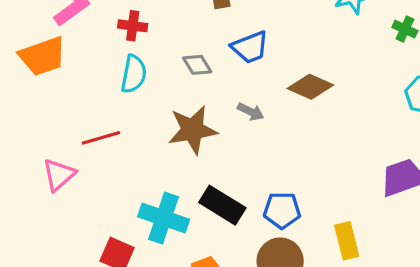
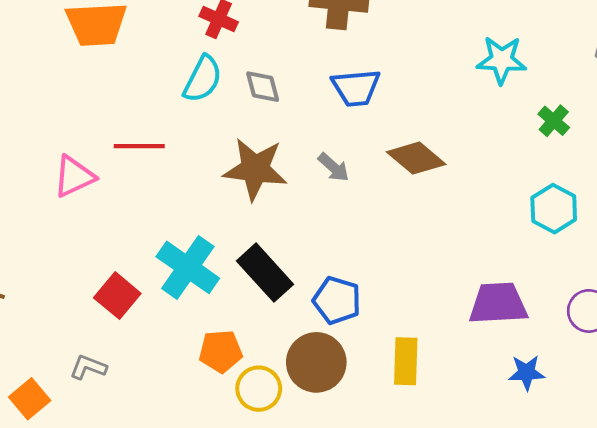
gray diamond: (197, 65) -> (263, 87), moved

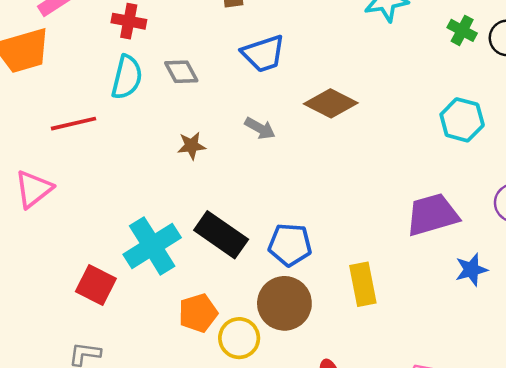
green cross: (554, 121) -> (462, 30), moved
red line: (139, 146) -> (73, 124), moved
brown star: (255, 169) -> (191, 146), size x0.5
cyan cross: (188, 267) -> (152, 246), turned 36

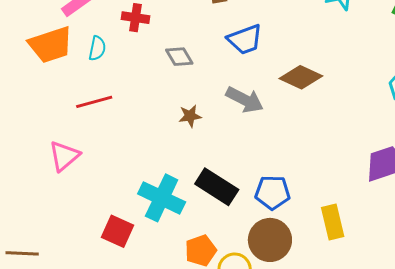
cyan semicircle: (127, 77) -> (97, 48), moved, size x0.7
gray arrow: (260, 128) -> (245, 100), size x1.5
cyan cross: (152, 246) -> (162, 198), turned -30

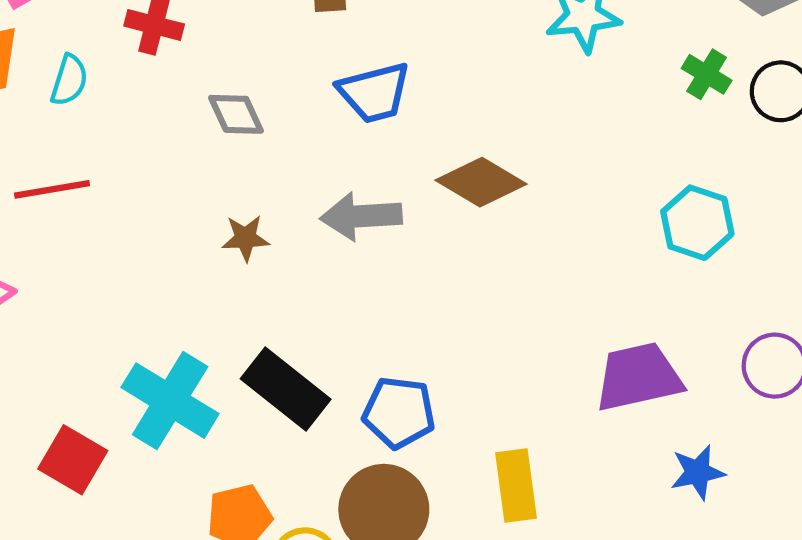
gray arrow: (245, 100) -> (361, 216), turned 144

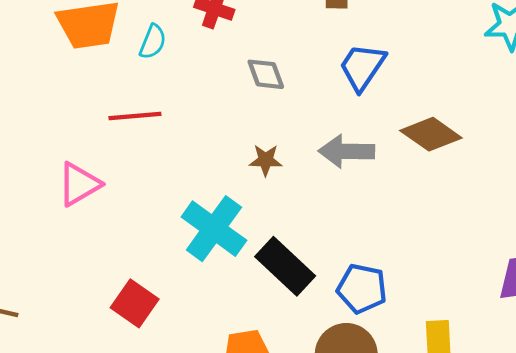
blue trapezoid: (374, 93) -> (362, 67), turned 134
cyan cross: (170, 401) -> (214, 229), moved

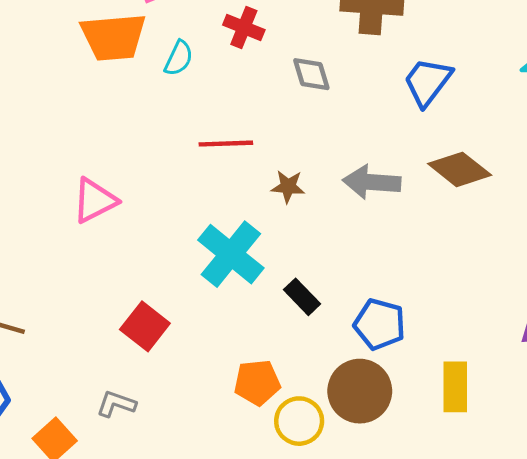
blue trapezoid: (362, 67) -> (428, 82), moved
gray diamond: (266, 74) -> (311, 74), moved
red line: (135, 116) -> (226, 144), moved
black rectangle: (285, 266) -> (302, 297), size x0.6

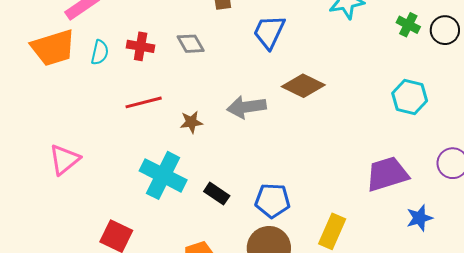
red cross: (244, 27) -> (141, 46), moved
yellow rectangle: (455, 387) -> (332, 231), turned 36

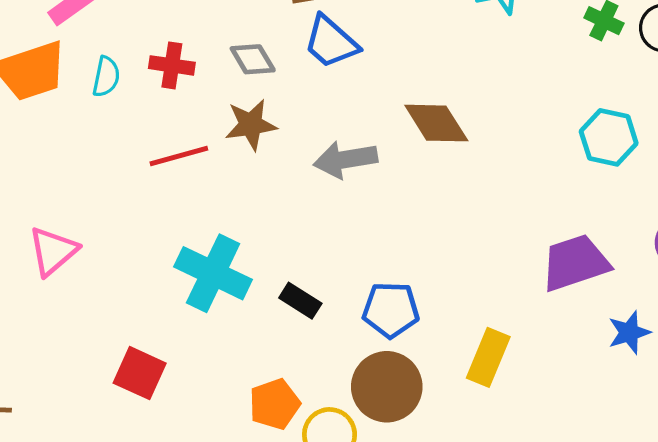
blue trapezoid: (269, 32) -> (331, 42), moved, turned -72
brown diamond: (303, 86) -> (436, 123), turned 33
brown star: (191, 122) -> (251, 125), moved, size x1.4

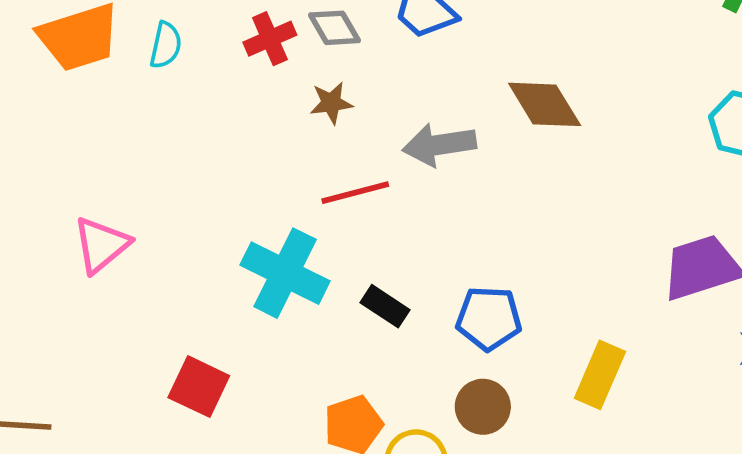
red cross: (172, 65) -> (270, 39), moved, turned -33
brown star: (251, 125) -> (331, 103), size x0.7
red line: (179, 156) -> (355, 193), moved
brown circle: (387, 387) -> (483, 407), size x0.7

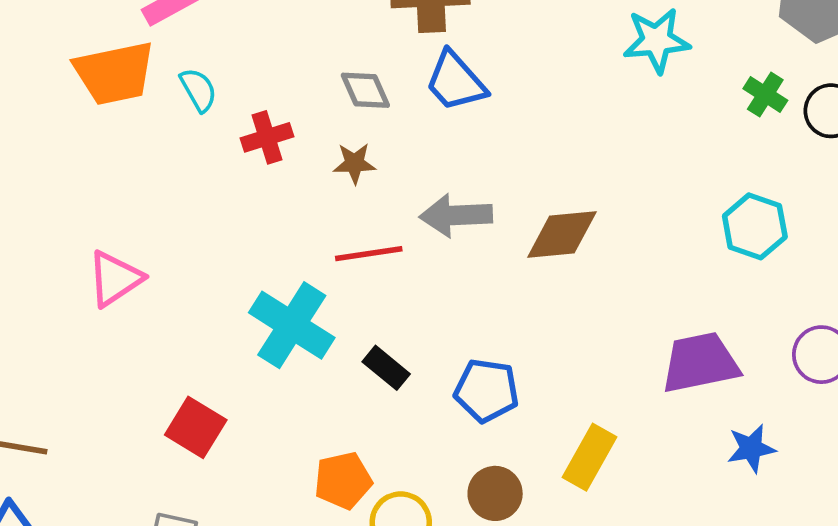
red cross: (270, 39) -> (267, 137), moved
cyan semicircle: (166, 45) -> (198, 90), turned -48
brown diamond: (545, 104) -> (562, 234), moved, turned -70
brown circle: (483, 407) -> (495, 493), moved

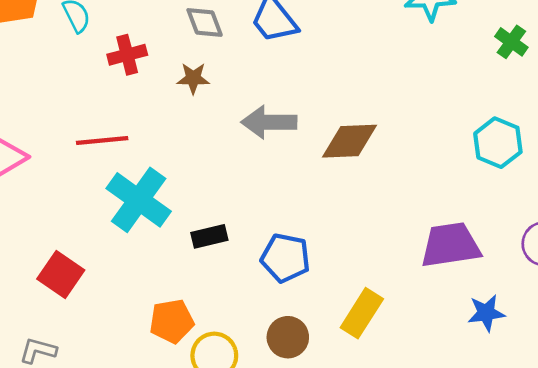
red line: (369, 254) -> (102, 140), moved
black rectangle: (386, 368) -> (209, 236), turned -56

